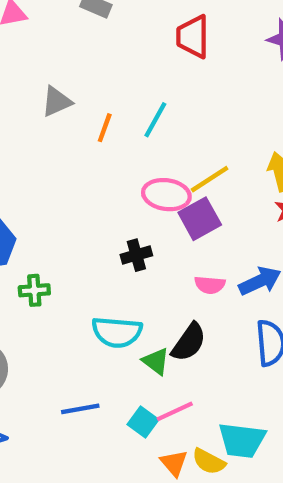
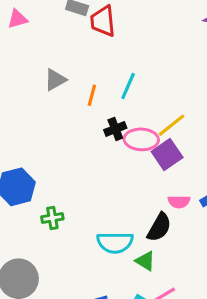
red trapezoid: (193, 37) -> (103, 21), moved
black cross: (136, 255) -> (115, 129), moved
black semicircle: (189, 342) -> (159, 227), moved

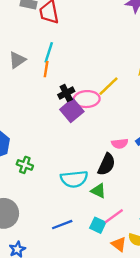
cyan line: (128, 86) -> (49, 52), moved
purple square: (167, 155) -> (72, 110), moved
green cross: (52, 218) -> (25, 165), turned 35

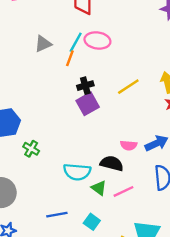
pink ellipse: (87, 99) -> (97, 40), moved
black semicircle: (107, 164) -> (112, 163), turned -110
pink line: (114, 216) -> (124, 191), moved

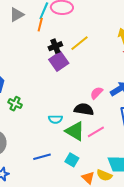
yellow line: (128, 87) -> (80, 43), moved
pink semicircle: (129, 145) -> (97, 93), turned 136
cyan semicircle: (77, 172) -> (55, 119), size x0.6
green triangle: (99, 188) -> (75, 131), size x1.5

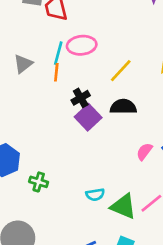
yellow line: (80, 43) -> (121, 71), moved
black semicircle: (84, 109) -> (123, 107), moved

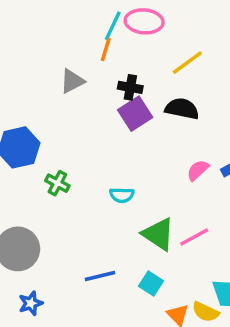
gray triangle: (23, 64) -> (72, 81), moved
black cross: (81, 98) -> (130, 87), turned 30
cyan semicircle: (95, 195) -> (122, 195), moved

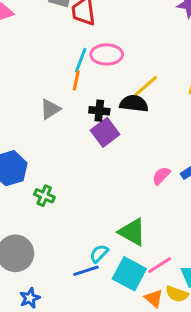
black semicircle: (182, 109) -> (134, 104), moved
cyan semicircle: (122, 195) -> (99, 253), moved, turned 138
pink line: (194, 237) -> (160, 265), moved
cyan square: (151, 283) -> (129, 274), size x1.6

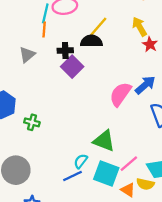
pink semicircle: (161, 176) -> (120, 94), size x1.6

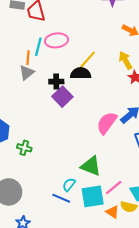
orange line: (44, 30) -> (28, 58), moved
gray triangle: (27, 55) -> (27, 73), moved
cyan square: (106, 174) -> (93, 196), turned -30
blue line: (72, 176) -> (61, 198), turned 48

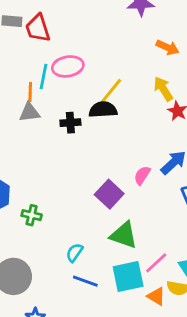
gray triangle: (27, 73) -> (29, 112), turned 35
purple square: (62, 97) -> (109, 194), moved
pink semicircle: (107, 123) -> (142, 175), size x0.6
cyan semicircle: (69, 185) -> (75, 253), moved

